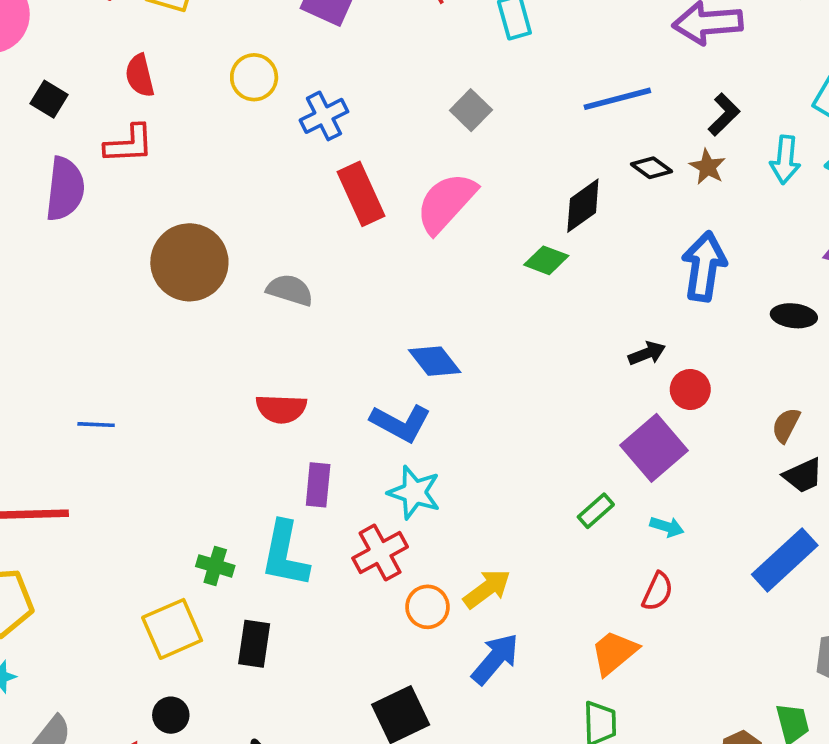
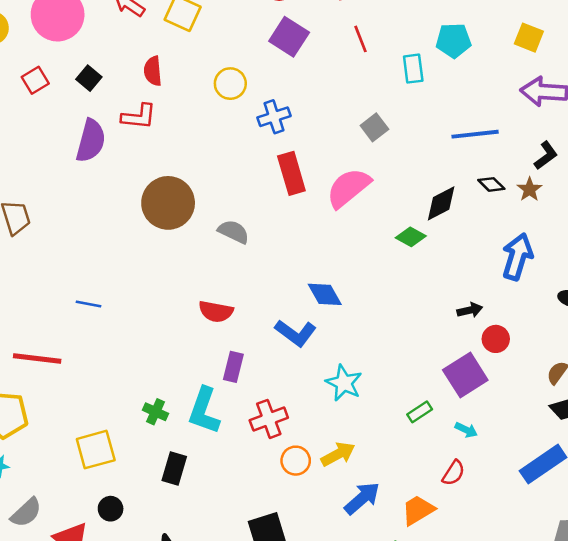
cyan star: (414, 492) -> (344, 383), moved
yellow square: (172, 629) -> (96, 450), moved
blue arrow: (495, 659) -> (362, 498), moved

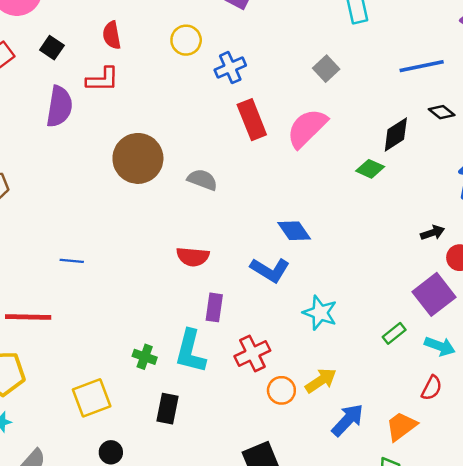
cyan arrow: (466, 430) -> (440, 346), size x1.4

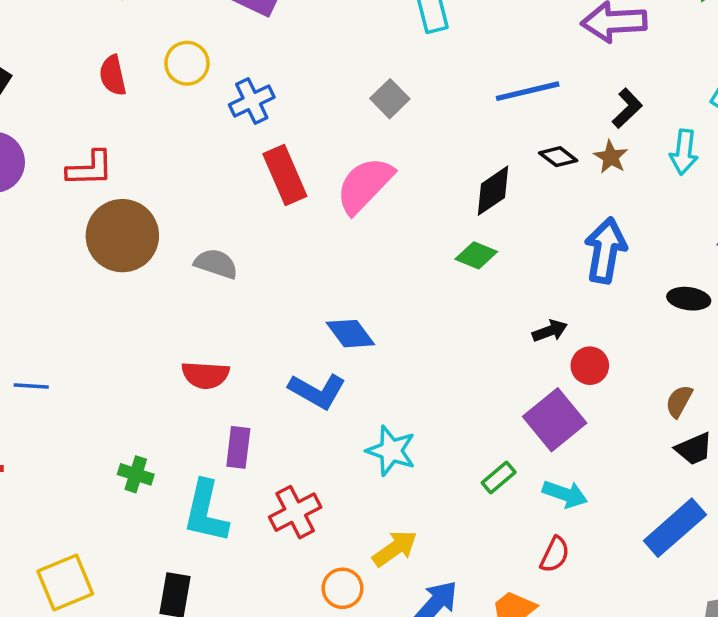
red semicircle: (112, 35) -> (113, 75), moved
red L-shape: (103, 79) -> (90, 169), moved
green diamond: (370, 169) -> (476, 255), moved
green cross: (145, 357) -> (136, 474), moved
orange circle: (281, 390) -> (342, 588), moved

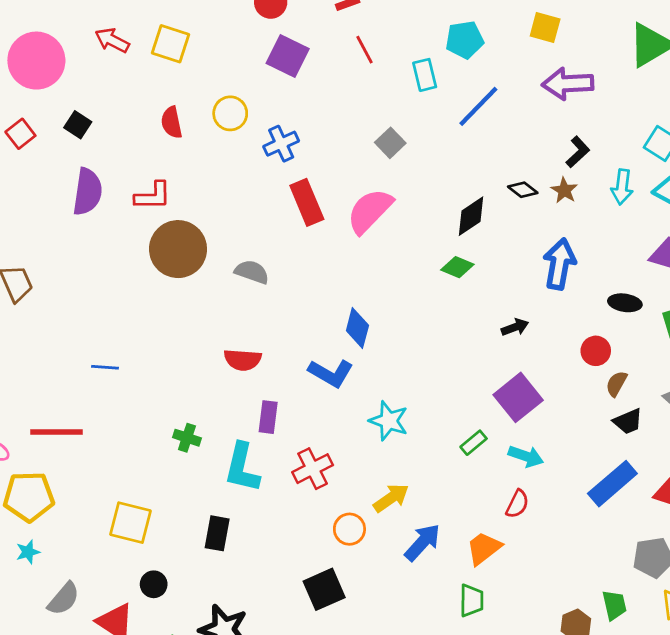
blue line: (528, 91) -> (478, 106), moved, turned -33
blue diamond: (350, 334) -> (357, 328), turned 51
red circle: (590, 366) -> (596, 351), moved
yellow square: (65, 582) -> (130, 523), turned 36

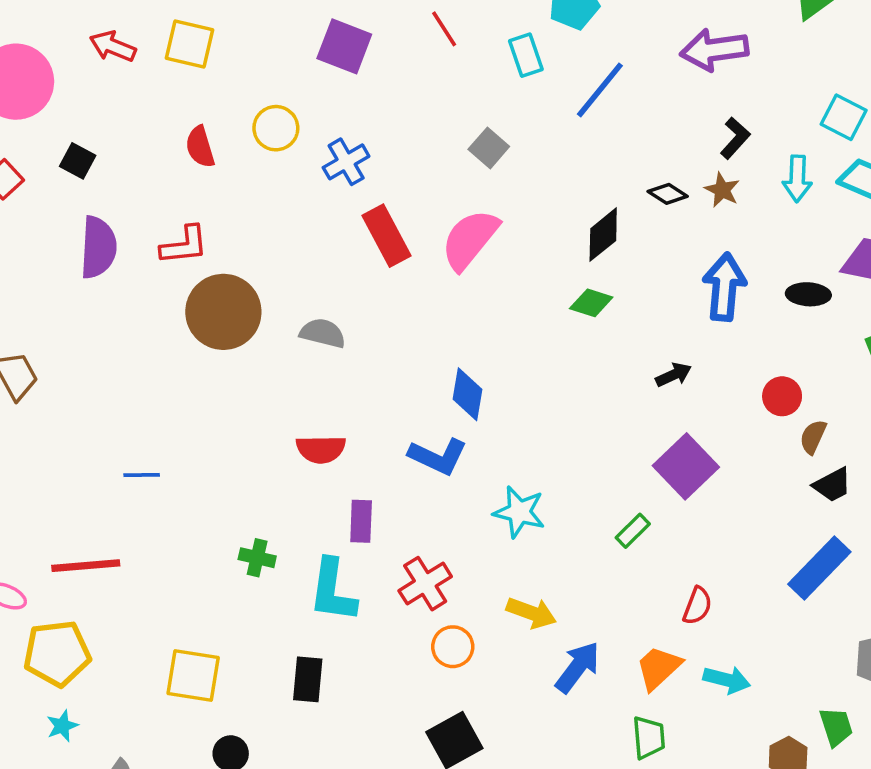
black ellipse: (625, 303) -> (808, 294), moved
cyan arrow: (526, 456) -> (727, 680), moved
yellow arrow: (391, 498) -> (531, 613), turned 60
orange circle: (349, 529) -> (453, 647), moved

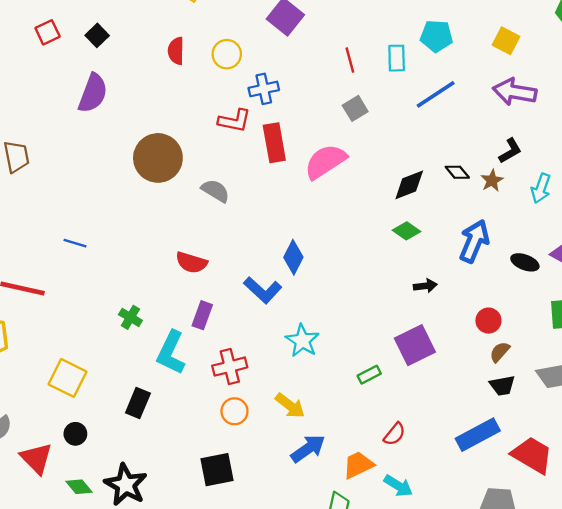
red line: (444, 29) -> (350, 60), moved
red L-shape: (184, 245) -> (234, 121), moved
green diamond: (591, 303) -> (407, 231), moved

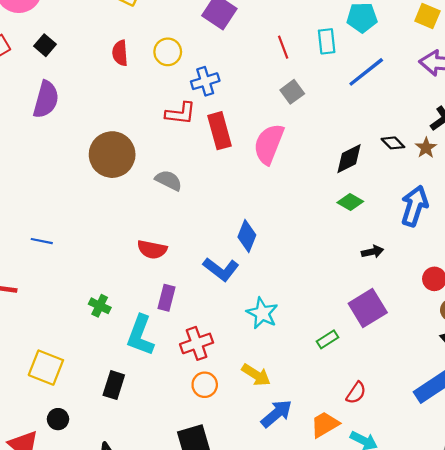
pink semicircle: (325, 162) -> (269, 144), turned -30

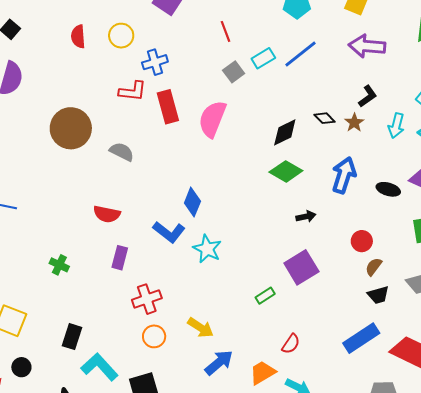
cyan rectangle: (327, 41) -> (263, 58), moved, turned 65
green diamond: (350, 202) -> (286, 171), size x1.4
cyan star: (262, 313) -> (207, 249), moved
cyan L-shape: (140, 335) -> (100, 367), moved, turned 117

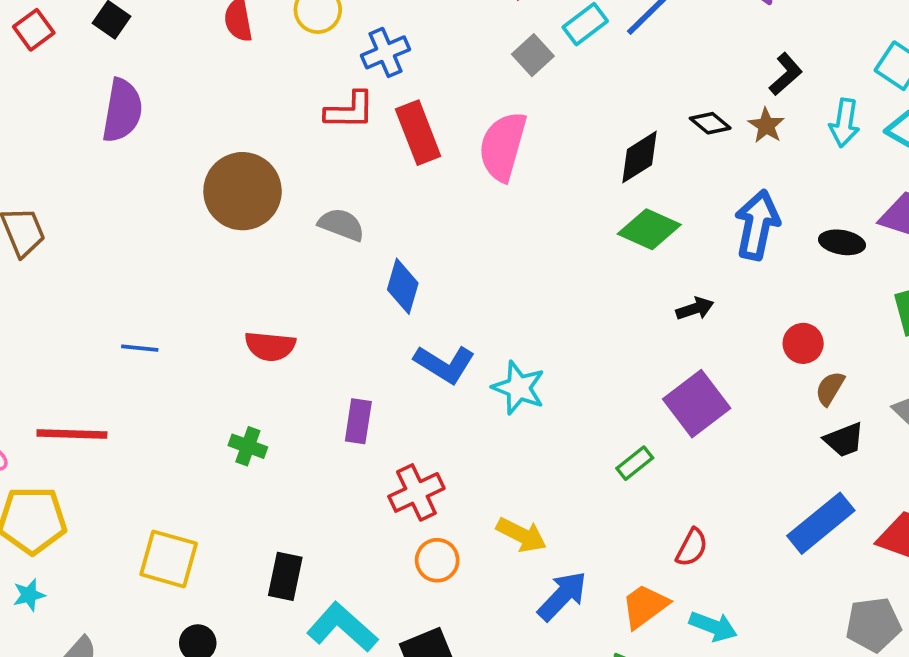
blue diamond: (192, 202) -> (403, 286), moved
red semicircle: (107, 214) -> (270, 346), moved

